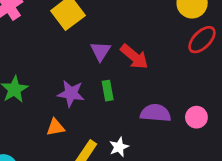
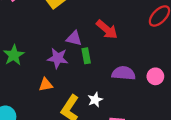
purple triangle: (100, 51) -> (74, 38), moved, turned -49

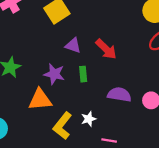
purple triangle: (74, 38) -> (73, 45), moved
orange triangle: (46, 85) -> (40, 100), size x1.6

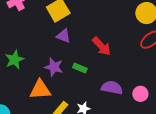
purple triangle: (73, 45) -> (63, 36), moved
green rectangle: (83, 74) -> (80, 68), turned -64

